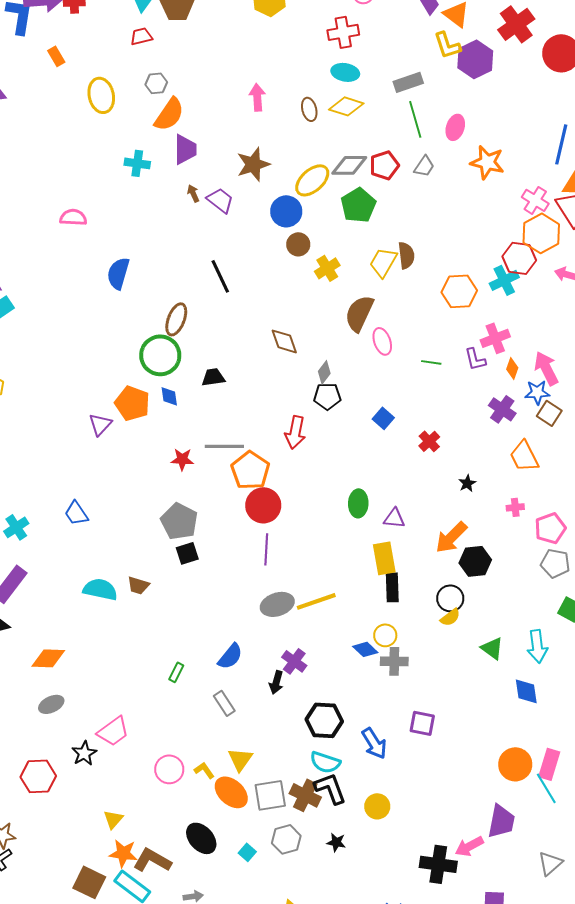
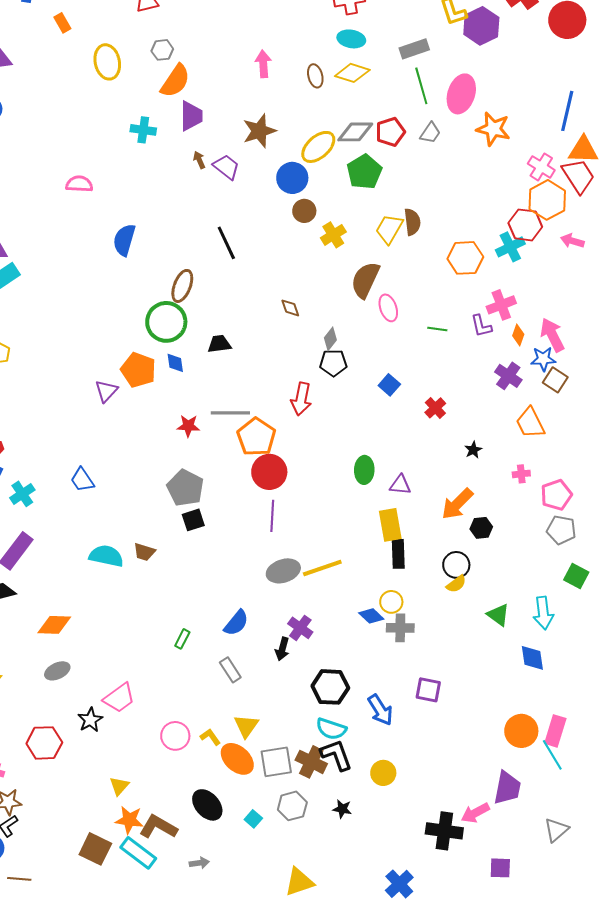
pink ellipse: (455, 127) -> (461, 94), size x1.5
brown diamond: (284, 341) -> (290, 308), size x0.7
black hexagon: (475, 561) -> (481, 528), size x0.7

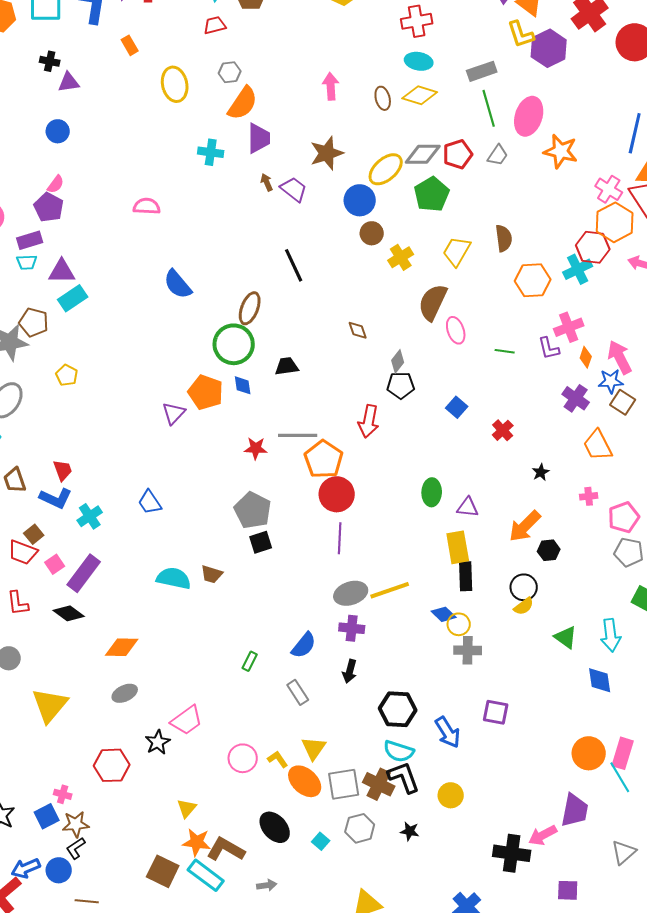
brown semicircle: (412, 222) -> (504, 238), moved
blue semicircle: (124, 240) -> (178, 284), moved, turned -56
blue diamond: (371, 616) -> (444, 614), moved
purple cross: (300, 628) -> (352, 628), moved, turned -30

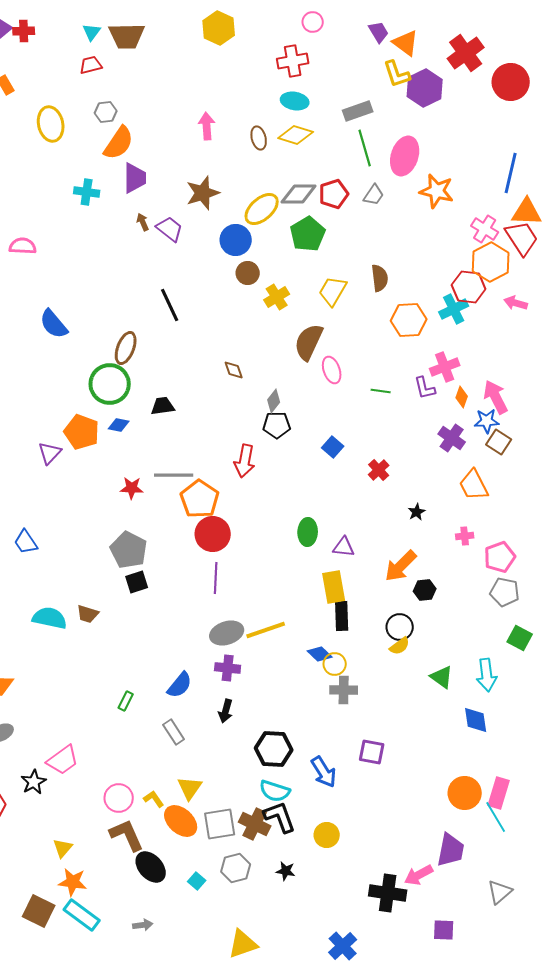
blue diamond: (243, 385) -> (119, 425), turned -70
brown L-shape: (226, 849) -> (127, 835), moved, turned 36

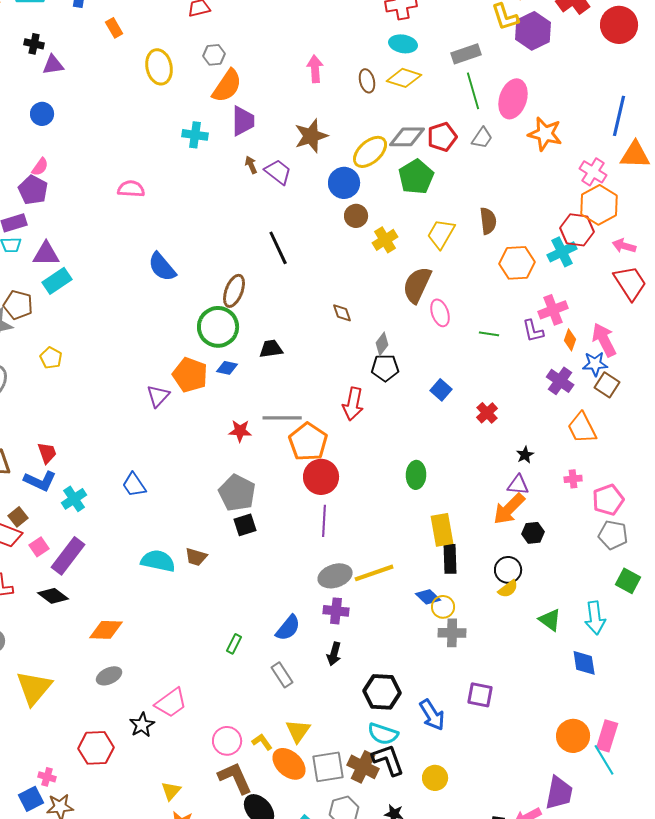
red trapezoid: (522, 238) -> (630, 283), moved
purple triangle: (344, 547) -> (518, 485), moved

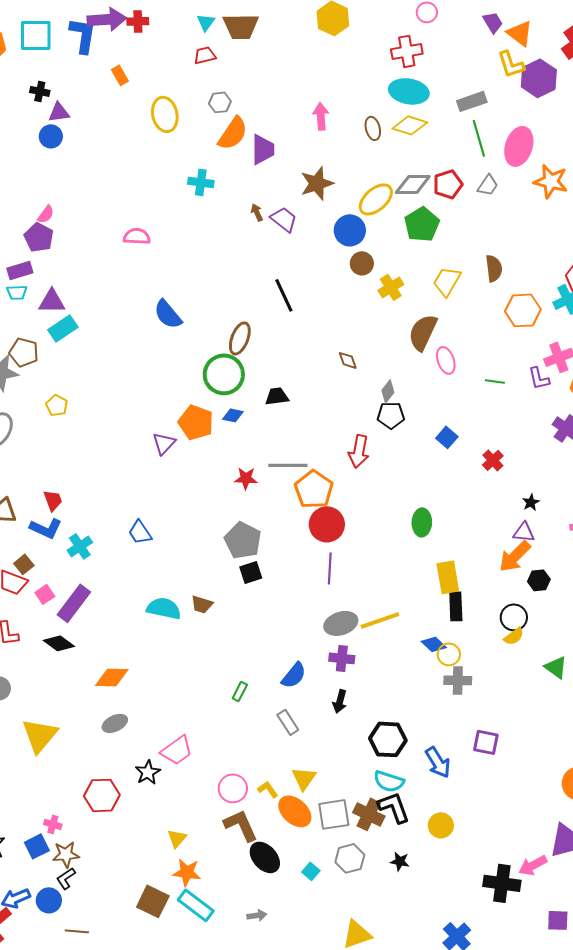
cyan ellipse: (403, 44) -> (409, 91), size x1.4
blue circle: (42, 114) -> (51, 136), moved
purple trapezoid: (243, 121) -> (263, 149), moved

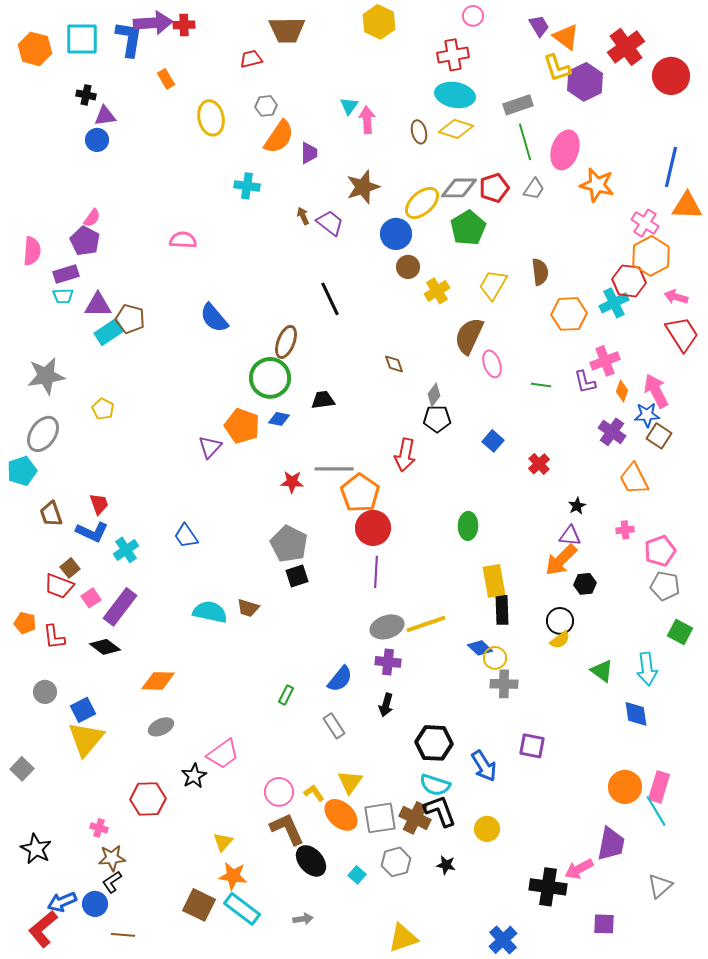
cyan triangle: (206, 22) -> (349, 106), moved
purple trapezoid: (263, 149) -> (309, 153), size x0.7
brown pentagon: (24, 352) -> (130, 319), moved
blue square: (37, 846) -> (83, 710), moved

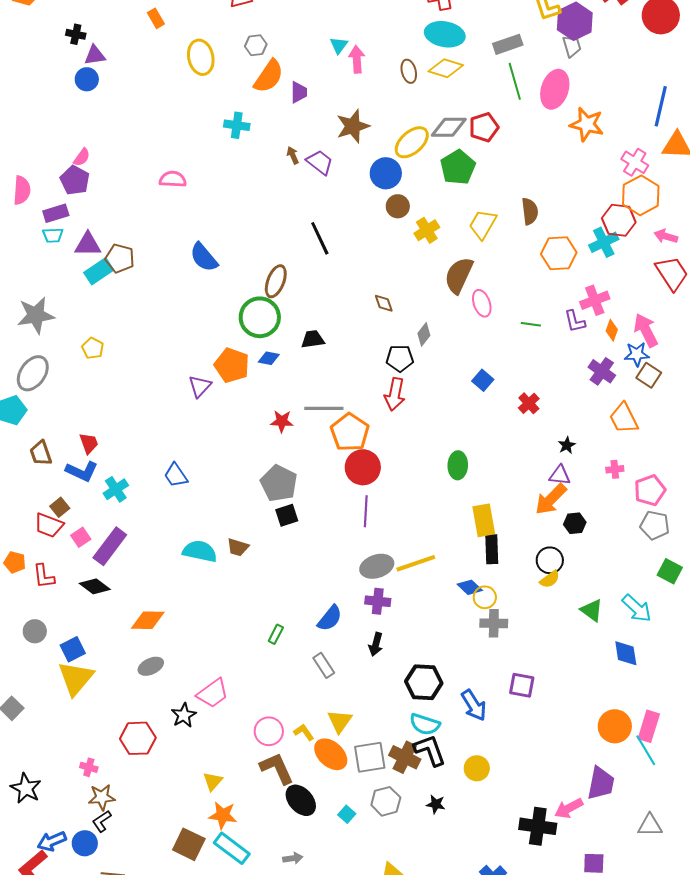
gray trapezoid: (534, 189) -> (572, 46), moved, turned -50
black pentagon: (437, 419) -> (400, 358), moved
cyan arrow: (647, 669) -> (637, 608), turned -40
gray triangle: (660, 886) -> (650, 825), turned 40

